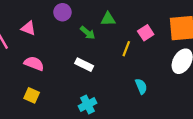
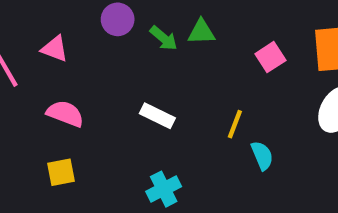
green arrow: (88, 33) -> (164, 38), moved
yellow line: (126, 49) -> (235, 124), moved
yellow square: (32, 95) -> (61, 172), turned -35

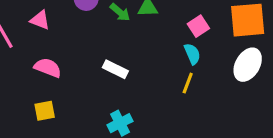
yellow line: (235, 124) -> (188, 83), moved
cyan semicircle: (262, 156) -> (192, 54), moved

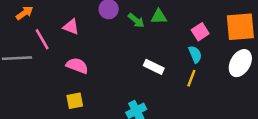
white rectangle: (115, 69) -> (154, 67), moved

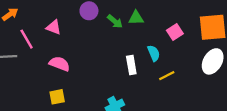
cyan semicircle: (195, 54) -> (154, 53), moved
white rectangle: (154, 67) -> (131, 65), turned 54
yellow line: (191, 78) -> (167, 76), turned 42

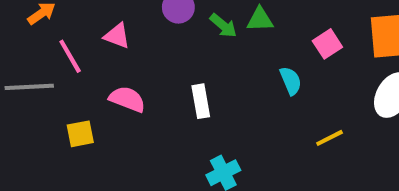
white rectangle: (131, 65) -> (201, 101), moved
yellow line: (167, 76) -> (330, 138), moved
yellow square: (57, 97) -> (80, 134), moved

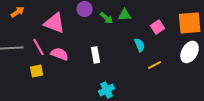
pink triangle: (117, 36) -> (55, 23), size x1.6
pink line: (70, 56) -> (39, 47), moved
yellow line: (330, 138) -> (155, 65), moved

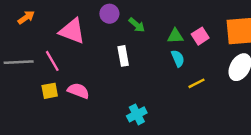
green triangle: (125, 15) -> (175, 36), moved
pink semicircle: (60, 54) -> (78, 91), moved
white rectangle: (96, 55) -> (123, 56), moved

